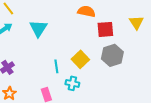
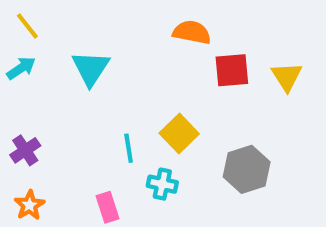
yellow triangle: (136, 22) -> (287, 77), moved
gray hexagon: (112, 55) -> (247, 169), moved

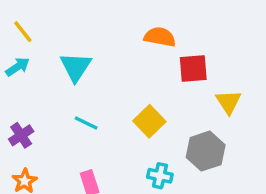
yellow triangle: (287, 77) -> (228, 102), moved
cyan line: (129, 148) -> (86, 123), moved, turned -55
cyan cross: (162, 184) -> (160, 176), moved

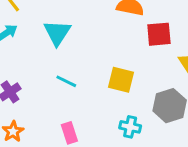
yellow square: (149, 121) -> (121, 80), turned -32

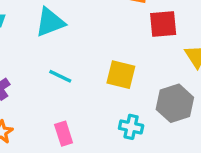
cyan triangle: (57, 33) -> (50, 22), turned 36

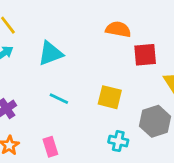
pink rectangle: (64, 134) -> (50, 147), moved

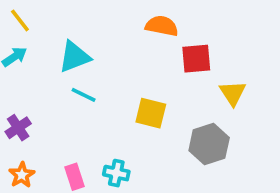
cyan line: (59, 99) -> (84, 95), moved
cyan cross: (118, 141) -> (116, 173), moved

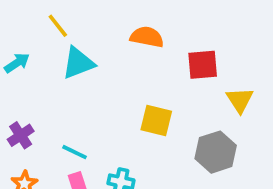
yellow line: (20, 20) -> (58, 26), moved
orange semicircle: (162, 26) -> (147, 37), moved
cyan line: (84, 95) -> (74, 152), moved

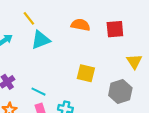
red square: (203, 65) -> (115, 29), moved

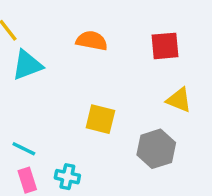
red square: (115, 29) -> (165, 46), moved
yellow triangle: (134, 61) -> (179, 100), turned -35

